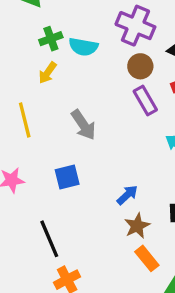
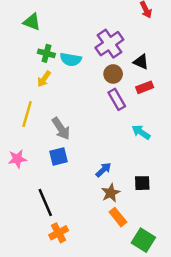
purple cross: (135, 26) -> (109, 44), turned 32
green cross: (51, 39) -> (46, 53), turned 35
yellow line: (25, 120) -> (27, 114), turned 30
gray arrow: (83, 125) -> (61, 129), moved

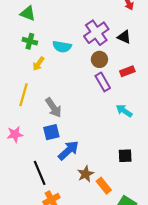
green cross: (46, 53) -> (30, 41), moved
black triangle: (141, 62) -> (124, 37), moved
blue arrow: (103, 170) -> (68, 150), moved, size x1.5
brown star: (111, 193) -> (86, 174), moved

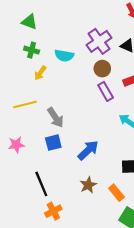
yellow line: (23, 95) -> (25, 104), turned 60
blue arrow: (68, 150) -> (88, 150), moved
orange rectangle: (104, 186) -> (116, 193), moved

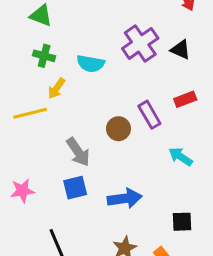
brown circle: (102, 69) -> (118, 129), moved
yellow line: (25, 104) -> (30, 113), moved
blue arrow: (88, 150) -> (125, 198), turned 35

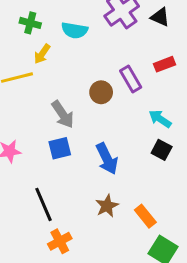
blue arrow: (125, 198) -> (107, 159), turned 72
black square: (182, 222) -> (162, 150), moved, turned 30

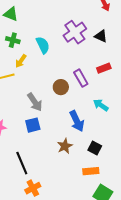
cyan semicircle: (74, 30) -> (43, 45), turned -126
black square: (162, 150) -> (95, 148), moved
blue arrow: (107, 159) -> (77, 121), moved
brown star: (107, 206) -> (65, 146), moved
orange rectangle: (145, 216) -> (91, 171), turned -56

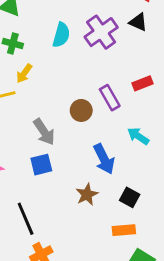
black triangle: (101, 36) -> (138, 22), moved
cyan semicircle: (43, 45) -> (61, 35), moved, turned 42

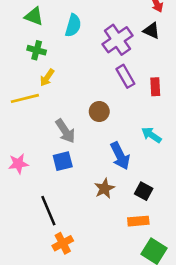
cyan semicircle: (61, 35) -> (73, 25), moved
red rectangle: (142, 83) -> (155, 87), turned -72
purple rectangle: (110, 98) -> (125, 76), moved

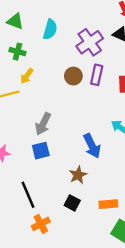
purple rectangle: (125, 76) -> (97, 75), turned 42
brown circle: (99, 112) -> (73, 76), moved
gray arrow: (65, 131) -> (43, 124), turned 60
black square: (144, 191) -> (72, 203), moved

